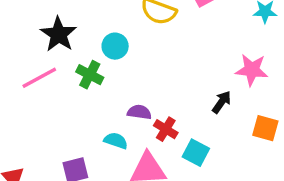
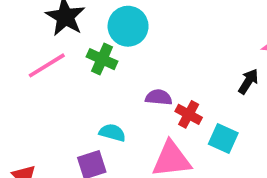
cyan circle: (115, 46) -> (128, 26), size x1.4
cyan semicircle: (116, 141) -> (112, 133), moved

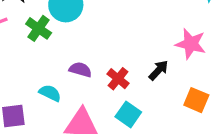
red cross: (189, 114) -> (118, 79), moved
cyan semicircle: (112, 133) -> (50, 93), moved

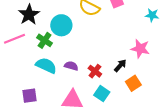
cyan semicircle: (50, 93) -> (46, 66), moved, size x1.5
orange square: (196, 100) -> (133, 83), moved, turned 35

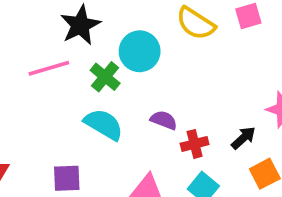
purple semicircle: (71, 66) -> (164, 120), moved
red cross: (95, 71) -> (195, 144), turned 32

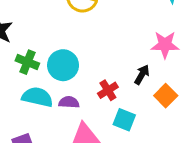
cyan circle: (140, 51) -> (63, 65), moved
purple semicircle: (164, 120) -> (69, 102), moved

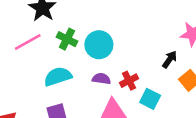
red cross: (108, 90) -> (129, 81), moved
cyan semicircle: (37, 97) -> (58, 77), moved, turned -36

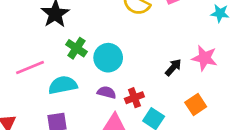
pink line: (28, 42) -> (30, 68), moved
black arrow: (170, 59) -> (173, 67), moved

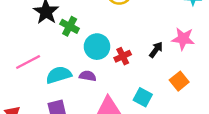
green cross: (76, 48) -> (70, 26), moved
purple semicircle: (107, 92) -> (88, 76), moved
red cross: (134, 98) -> (123, 56), moved

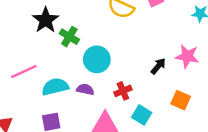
red cross: (123, 56) -> (123, 91), moved
orange square: (179, 81) -> (181, 100), turned -30

